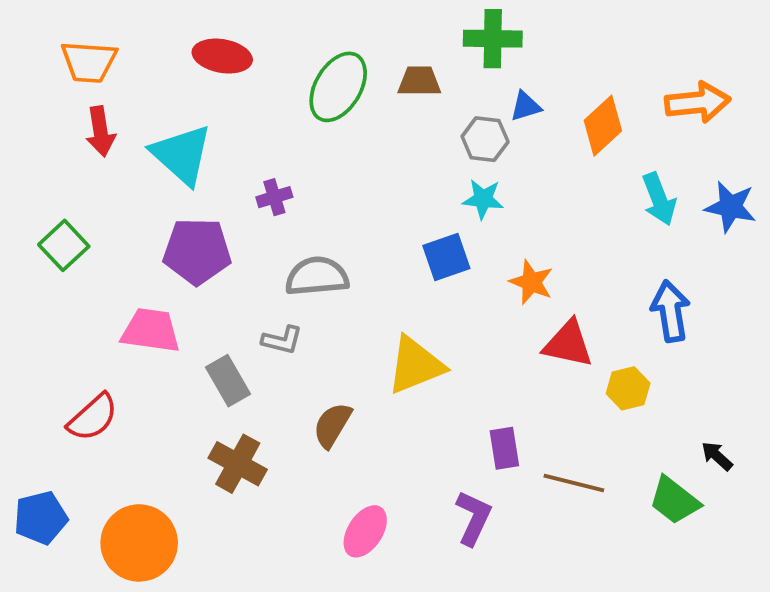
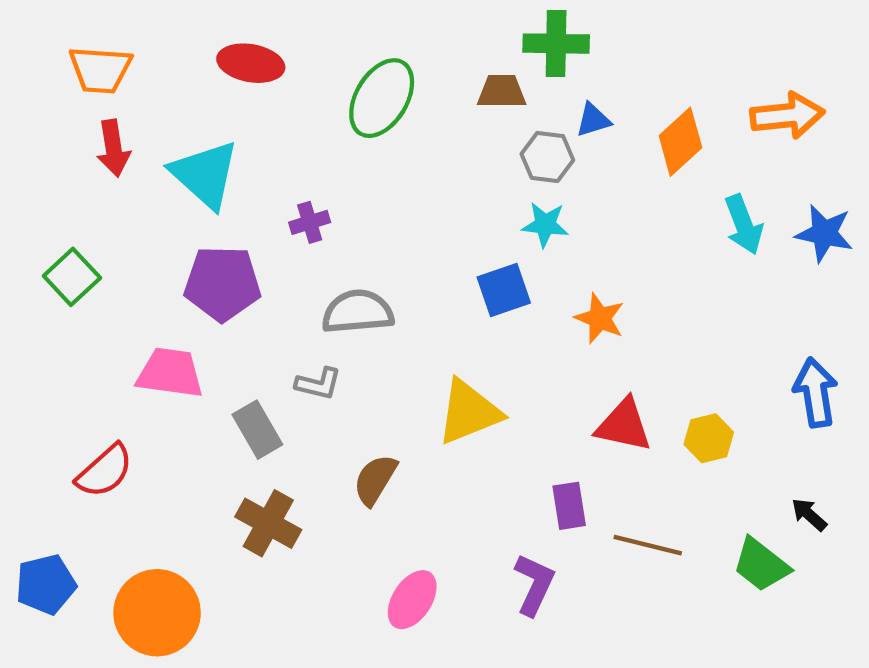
brown trapezoid: (419, 81) -> (502, 92), moved
blue arrow: (671, 311) -> (816, 392), moved
red triangle: (568, 344) -> (624, 425), moved

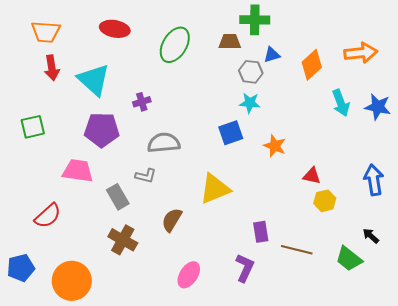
green square: (72, 277) -> (33, 127), turned 30
red triangle: (624, 425) -> (312, 176), moved, size x0.7

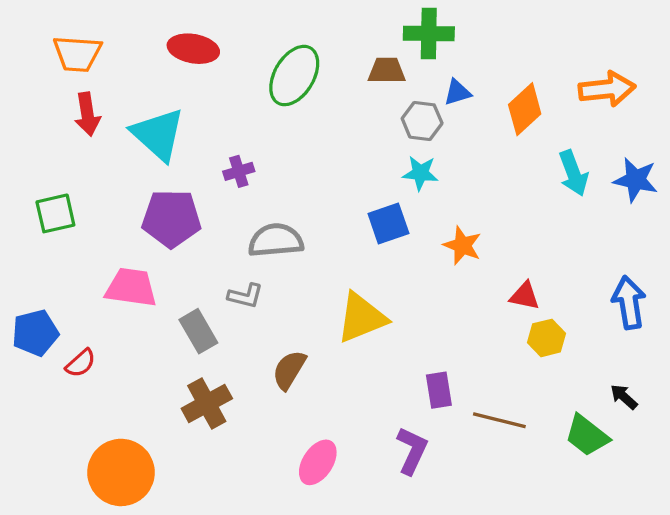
red semicircle: (48, 216) -> (81, 363), size x0.7
brown cross: (123, 240) -> (207, 403), turned 32
blue pentagon: (21, 268) -> (35, 333), moved

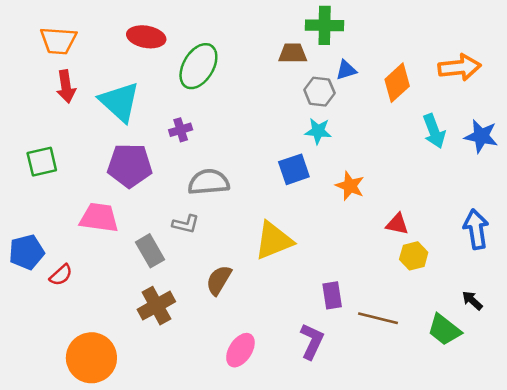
green ellipse: (294, 76) -> (198, 66), moved

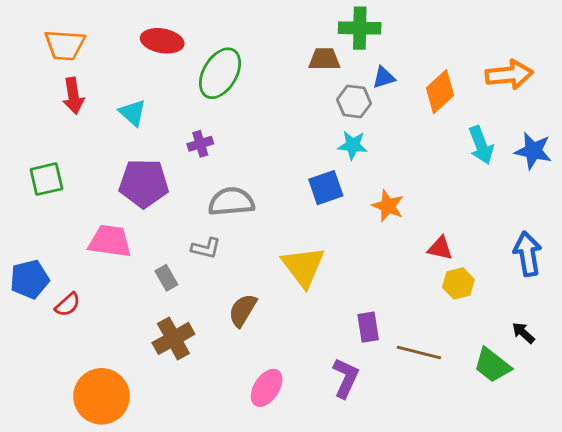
cyan triangle: (119, 102) -> (133, 113), size x0.6
yellow triangle: (274, 241) -> (303, 267), turned -45
gray rectangle: (150, 251) -> (166, 278), size x0.7

